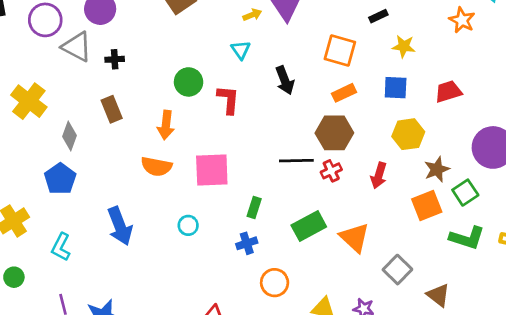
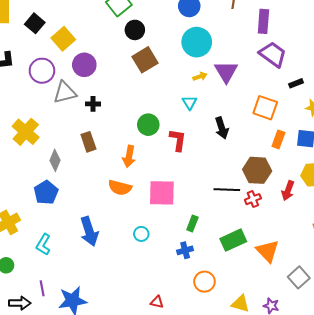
gray triangle: (77, 47) -> (65, 93), turned -45
orange rectangle: (344, 93) -> (278, 139), moved, turned -48
red arrow: (379, 175) -> (288, 191), moved

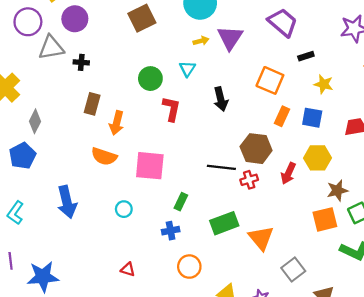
green circle: (148, 125) -> (150, 79), moved
brown rectangle: (88, 142) -> (92, 104), moved, turned 30
red triangle: (157, 302) -> (128, 269), moved

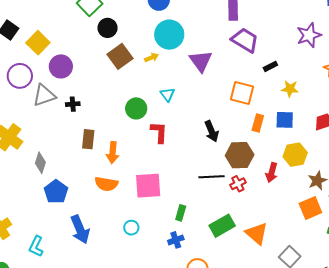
yellow arrow: (201, 41) -> (152, 58), moved
black arrow: (221, 99) -> (212, 131), moved
blue pentagon: (22, 156) -> (56, 192), moved

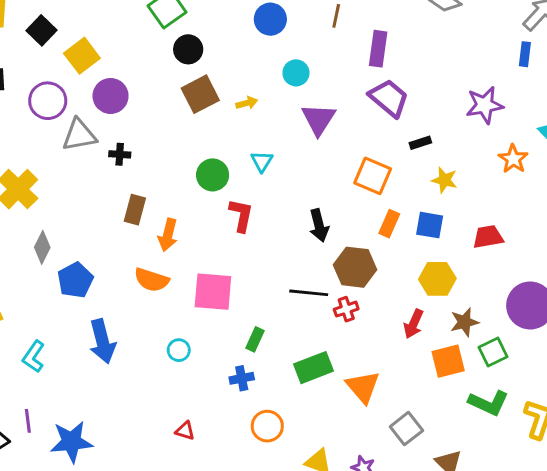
cyan circle: (169, 35) -> (296, 73), moved, size x0.6
gray diamond: (40, 163) -> (42, 247), moved
red arrow: (272, 173) -> (414, 324), moved

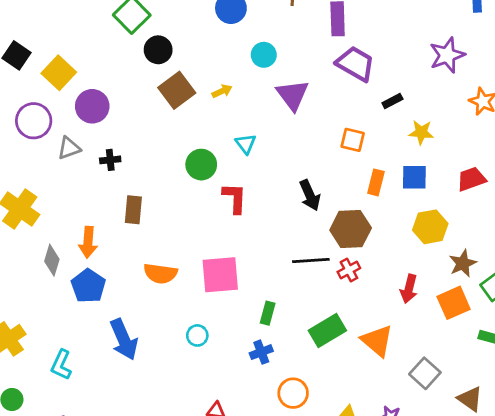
gray triangle: (79, 135) -> (69, 148), size x0.7
orange square: (373, 176) -> (353, 140), size x0.7
orange arrow: (168, 235) -> (88, 242), moved
red arrow: (414, 324) -> (409, 289), moved

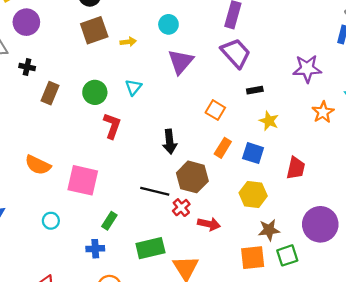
red trapezoid: (471, 179) -> (296, 168), turned 105
brown rectangle: (133, 210) -> (50, 93), moved
red cross: (349, 270) -> (181, 208), turned -30
red arrow: (409, 289) -> (209, 224), moved, turned -110

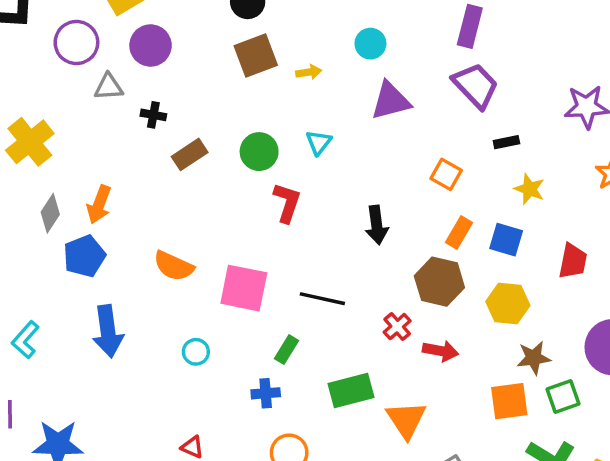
purple triangle: (181, 62) -> (391, 101), turned 36
brown rectangle: (50, 93) -> (190, 154), turned 35
brown hexagon: (192, 177) -> (439, 282), moved
black line: (155, 191) -> (322, 299), moved

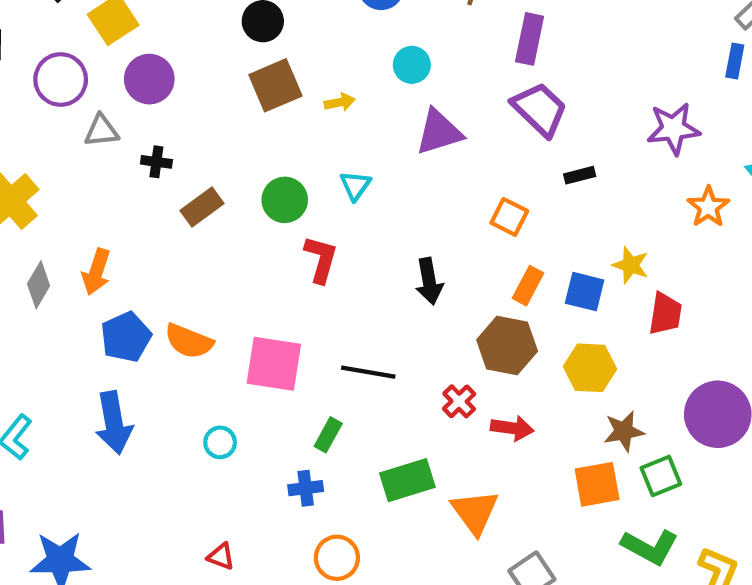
yellow star: (530, 189) -> (631, 265), moved
blue pentagon: (84, 256) -> (126, 337), moved

